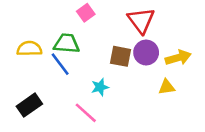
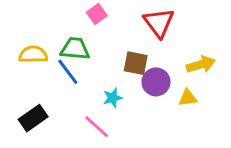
purple circle: (146, 53) -> (156, 82), moved

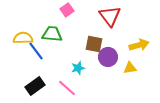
blue line: (68, 72) -> (36, 51), moved
black rectangle: (33, 118) -> (35, 86), moved

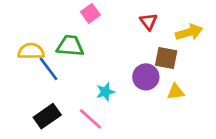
red triangle: (110, 16) -> (149, 21), size x0.6
brown square: (94, 44) -> (166, 58), moved
yellow arrow: (139, 45) -> (189, 32), moved

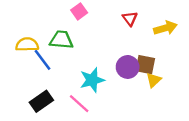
brown square: (166, 58) -> (145, 65), moved
cyan star: (105, 92) -> (92, 80), size x1.5
yellow triangle: (176, 92) -> (154, 80), turned -35

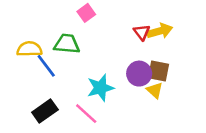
red triangle: (130, 19) -> (142, 32), moved
yellow arrow: (165, 28) -> (160, 31), moved
yellow triangle: (154, 80) -> (155, 90), moved, turned -35

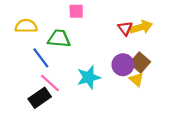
pink square: (86, 13) -> (76, 11), turned 35
yellow semicircle: (29, 49) -> (26, 26), moved
brown square: (159, 71) -> (140, 62), turned 30
pink line: (86, 114) -> (50, 83), moved

